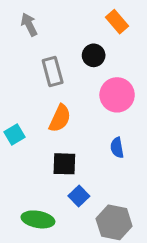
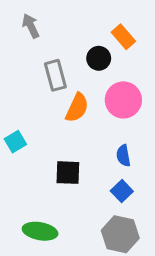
orange rectangle: (117, 22) -> (123, 37), moved
orange semicircle: (60, 118) -> (77, 108), moved
blue square: (79, 196) -> (122, 191), moved

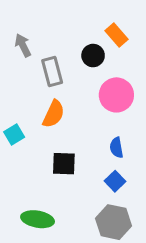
gray arrow: (31, 26) -> (23, 45), moved
orange semicircle: (77, 108) -> (54, 114), moved

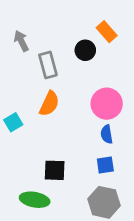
pink circle: (116, 95) -> (107, 104), moved
black square: (64, 164) -> (55, 170), moved
blue square: (115, 181) -> (105, 165), turned 36

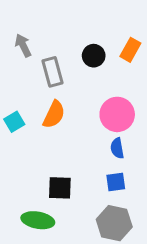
orange rectangle: (107, 32) -> (130, 50), moved, turned 70
cyan square: (13, 122) -> (14, 122), moved

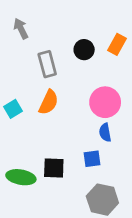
gray arrow: (23, 45) -> (21, 29), moved
blue square: (116, 182) -> (92, 159), moved
green ellipse: (38, 220) -> (21, 177), moved

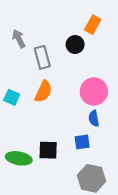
gray arrow: (21, 29) -> (19, 39), moved
orange rectangle: (117, 44) -> (93, 25), moved
cyan square: (13, 109) -> (12, 97), turned -35

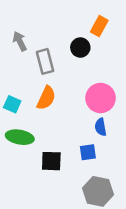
green ellipse: (19, 158) -> (20, 137), moved

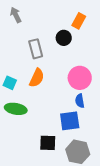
gray arrow: (20, 41) -> (16, 15), moved
blue square: (88, 152) -> (70, 121), size x1.5
black square: (51, 161) -> (48, 143), moved

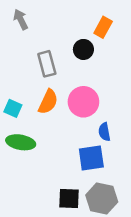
pink circle: (80, 78) -> (83, 102), moved
black square: (48, 143) -> (69, 199), moved

